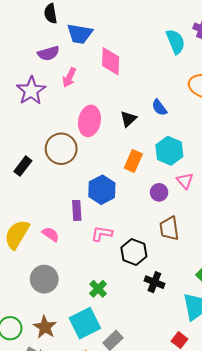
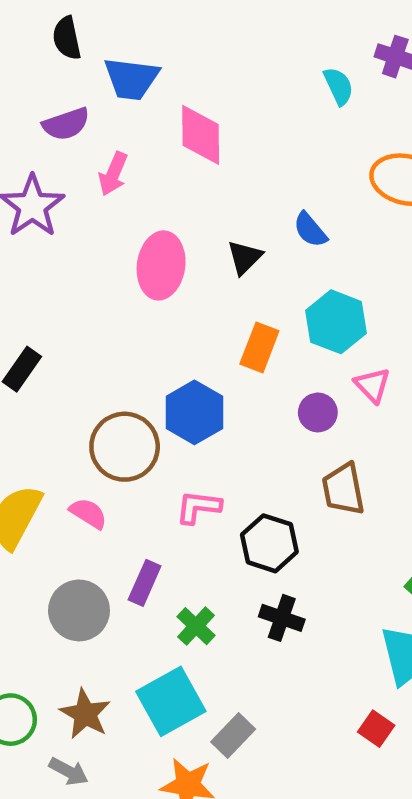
cyan semicircle: (176, 42) -> (339, 86), size x0.7
brown circle: (61, 149) -> (125, 447), moved
purple rectangle: (77, 210) -> (145, 583), moved, turned 30
black cross: (154, 282) -> (282, 618), moved

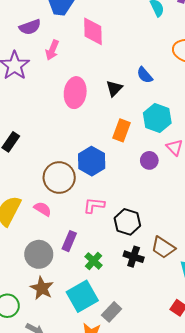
brown trapezoid: (343, 489) -> (163, 248), moved, turned -45
brown star: (85, 714) -> (42, 288), moved

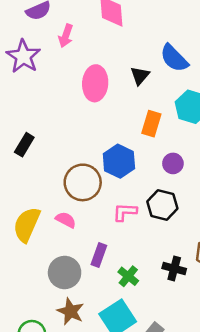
blue semicircle: (145, 75) -> (174, 58), size x1.5
purple circle: (149, 160) -> (173, 163), moved
black hexagon: (127, 222) -> (162, 205), moved

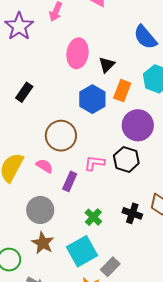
black triangle: (140, 76) -> (107, 65), moved
black rectangle: (24, 145) -> (24, 92), moved
blue hexagon: (119, 161) -> (92, 99), moved
purple circle: (173, 163) -> (138, 125), size x1.8
purple rectangle: (99, 255) -> (70, 181), moved

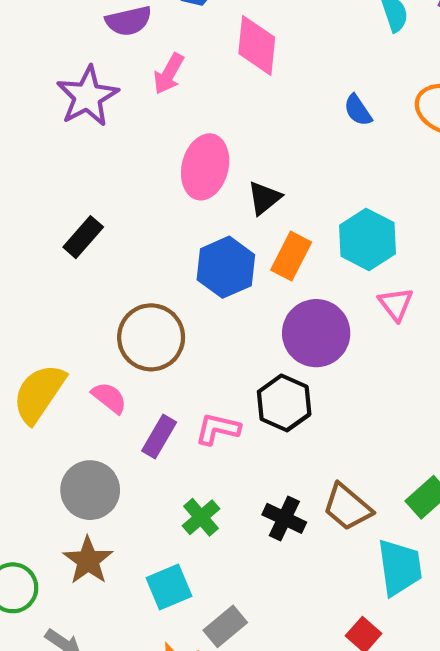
blue semicircle: (145, 37) -> (358, 110), moved, size x0.6
pink L-shape: (94, 163) -> (218, 429), moved
cyan square: (82, 251) -> (169, 587), size x0.7

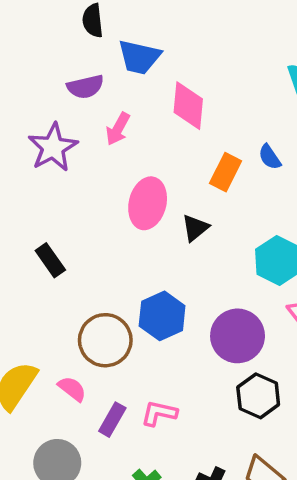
black rectangle: (83, 237) -> (50, 260), turned -76
orange rectangle: (291, 256) -> (226, 172), moved
blue hexagon: (226, 267) -> (162, 316), moved
black hexagon: (284, 403) -> (258, 396), moved

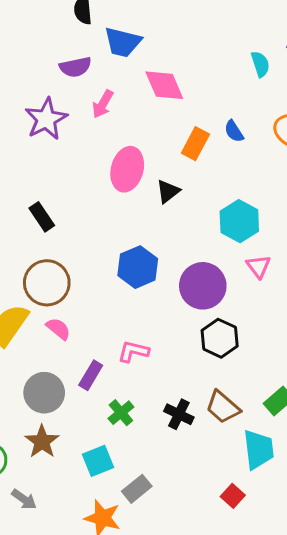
pink diamond: (188, 106) -> (164, 85), turned -30
brown circle: (105, 340) -> (47, 283), moved
purple rectangle: (112, 420) -> (91, 375), moved

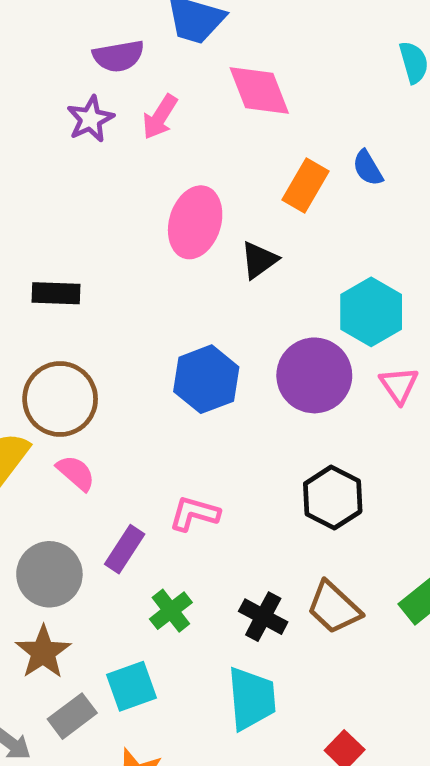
purple star: (46, 119) -> (90, 119), moved, size x0.7
black rectangle: (42, 217) -> (56, 293), turned -56
purple circle: (203, 286) -> (314, 375), moved
cyan trapezoid: (259, 449) -> (252, 699), moved
gray rectangle: (137, 489) -> (72, 716), moved

